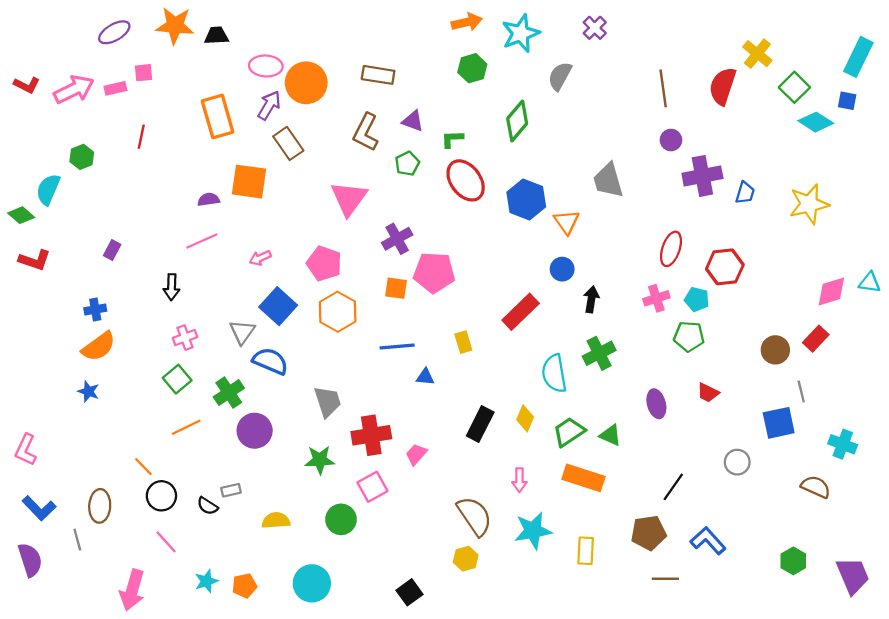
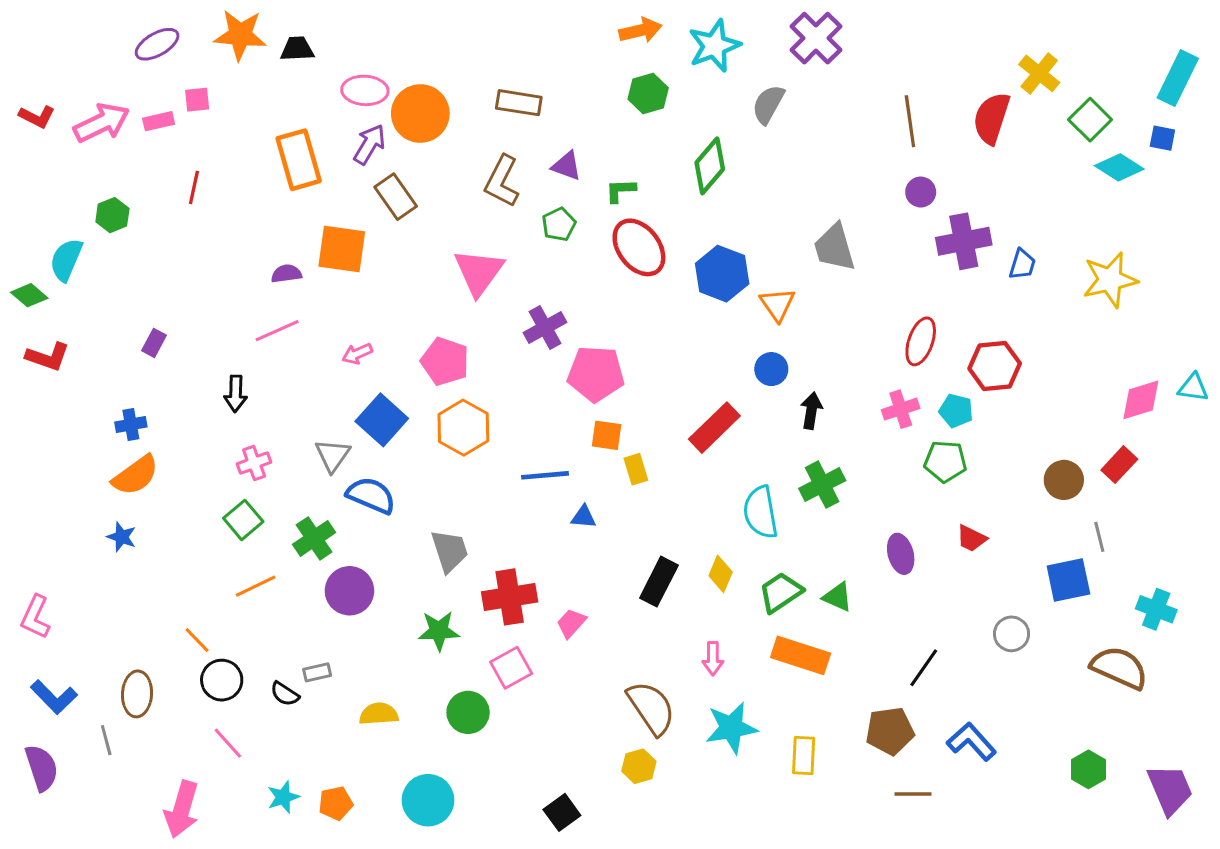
purple cross: (595, 28) -> (816, 38), size x1.6
orange square: (396, 288) -> (607, 435), moved
brown semicircle: (816, 487) -> (1119, 668), size x1.4

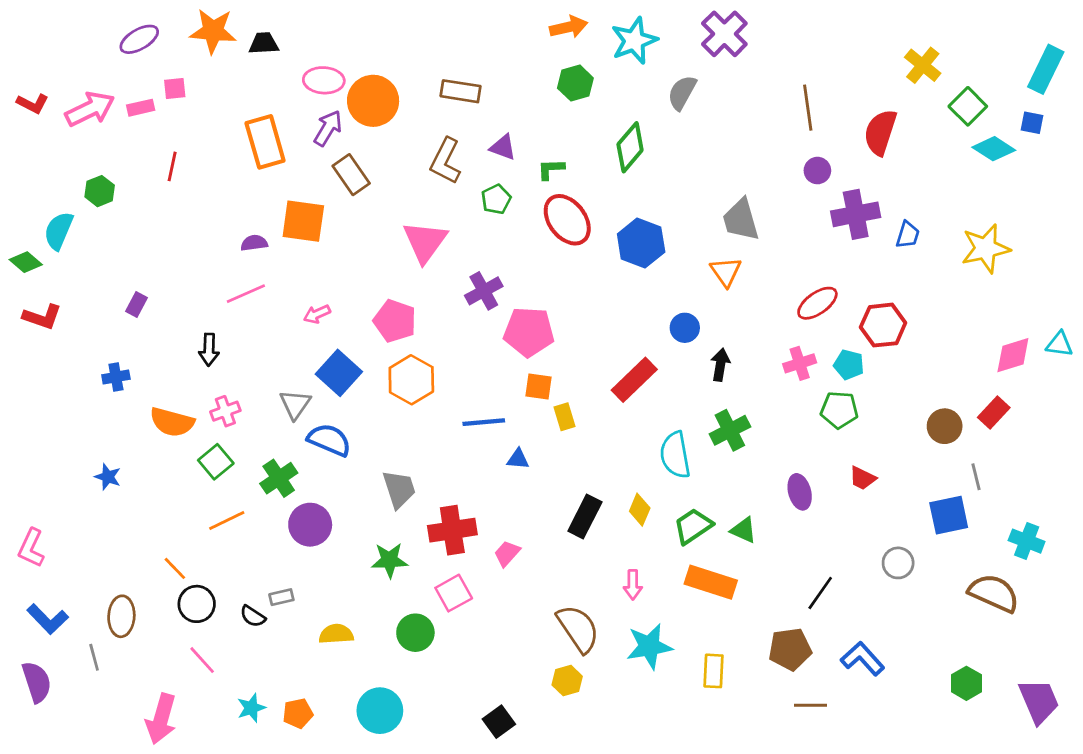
red semicircle: (991, 118) -> (880, 132), moved
orange triangle: (777, 304) -> (726, 272), moved
red ellipse: (921, 341) -> (817, 303), turned 36
orange semicircle: (135, 475) -> (172, 422), moved, turned 51

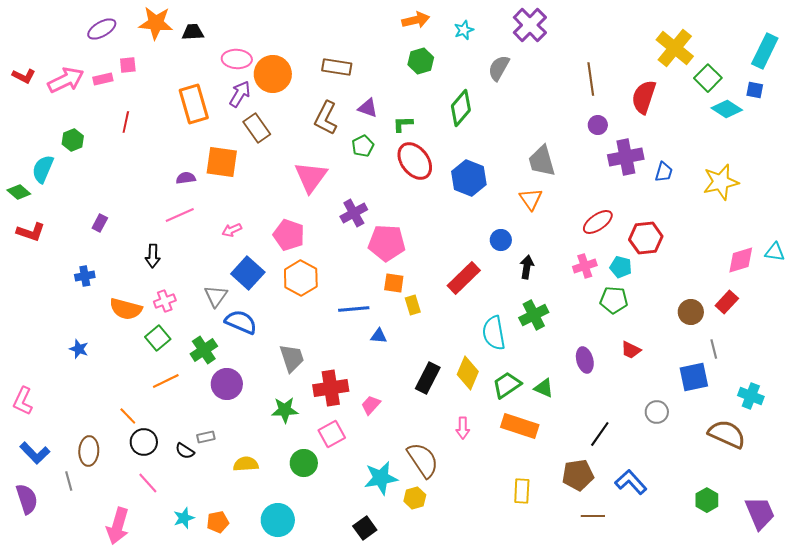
cyan star: (634, 41) -> (464, 30), size x0.6
yellow cross: (923, 65) -> (675, 48), size x1.4
yellow diamond: (640, 510) -> (468, 373), size x1.4
cyan star: (649, 646) -> (381, 478), moved

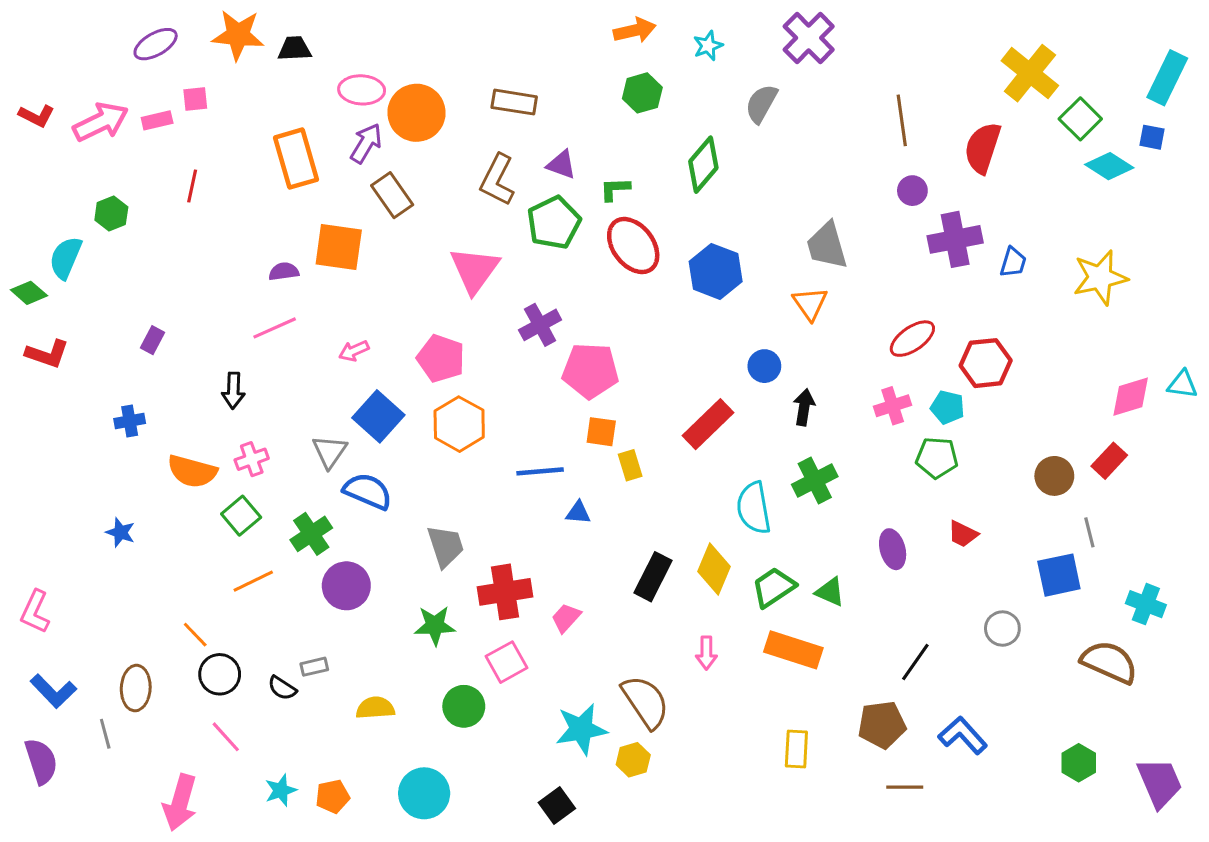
green pentagon: (363, 146) -> (554, 223), size x1.6

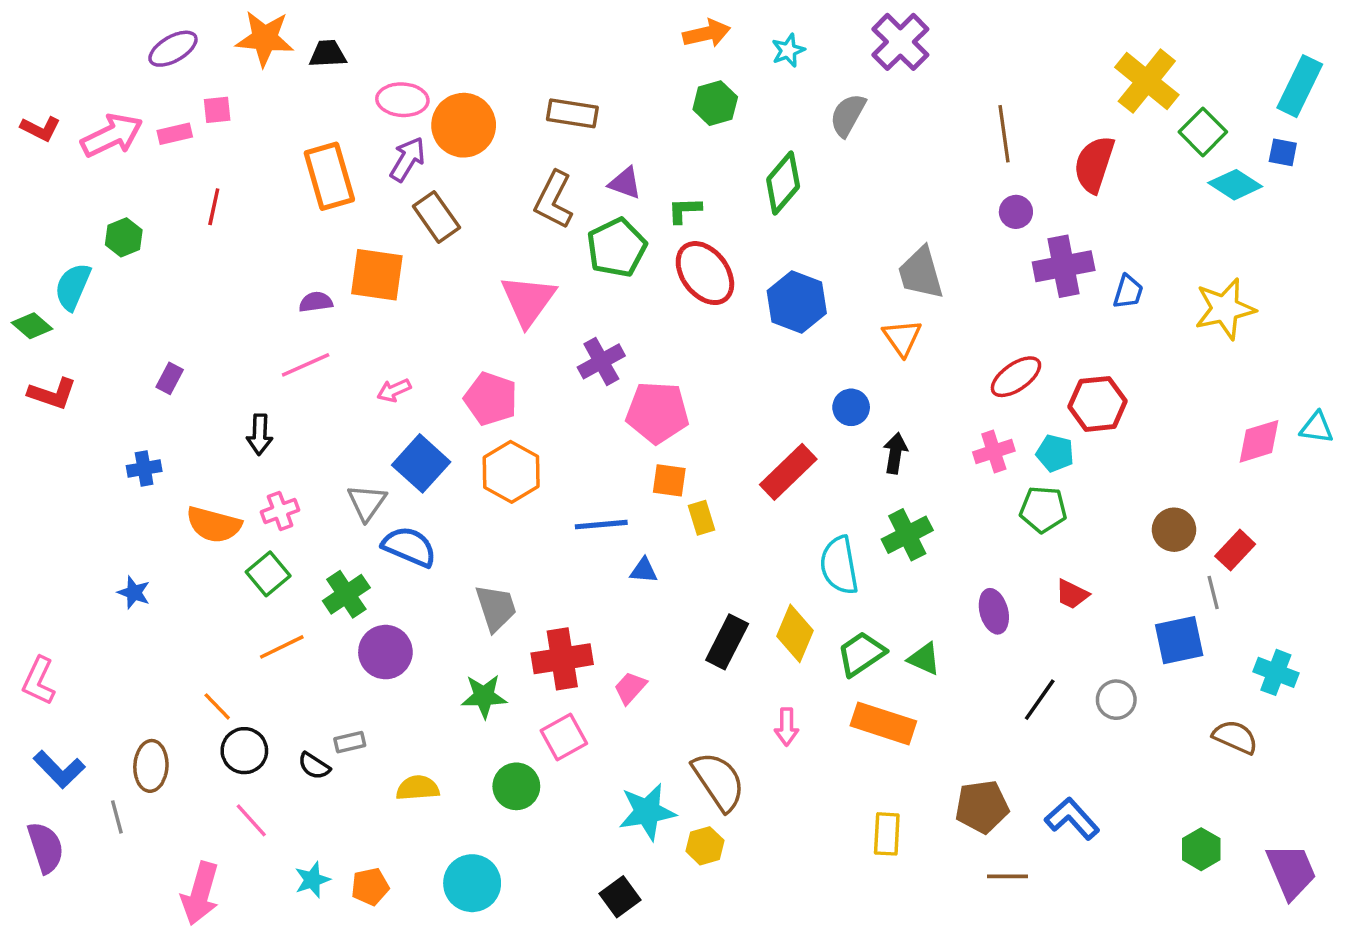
red rectangle: (1109, 461) -> (1235, 550), moved
black line: (915, 662) -> (1040, 700), moved
brown semicircle: (1109, 662) -> (1235, 737), size x0.7

